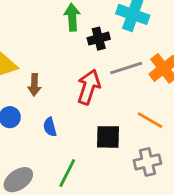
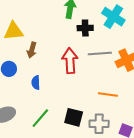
red arrow: (89, 87) -> (70, 61), turned -35
orange line: (150, 120) -> (108, 94), turned -36
black square: (108, 137) -> (74, 117), moved

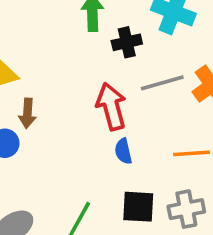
brown arrow: (32, 50) -> (27, 113), moved
blue semicircle: (36, 83) -> (123, 151), moved

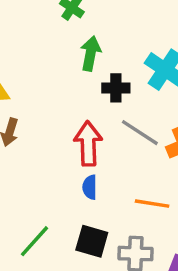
gray line: (162, 83) -> (140, 133), turned 36

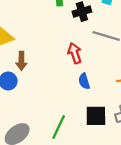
red arrow: (88, 144) -> (75, 53), size x0.7

